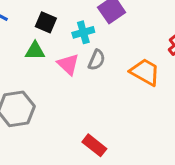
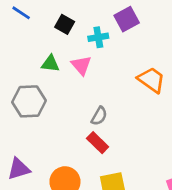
green triangle: (35, 51) -> (50, 64), moved
gray semicircle: (97, 60) -> (99, 116), moved

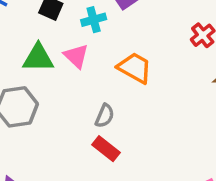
green triangle: (50, 64) -> (38, 58), size x1.4
orange trapezoid: (151, 80) -> (135, 68), moved

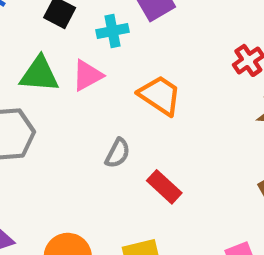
pink triangle: (76, 56) -> (87, 75), turned 44
red rectangle: (106, 149) -> (164, 187), moved

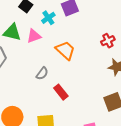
cyan cross: (112, 31) -> (48, 18), turned -32

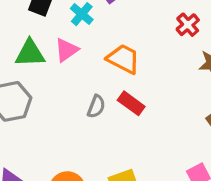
red rectangle: (61, 92) -> (131, 103), moved

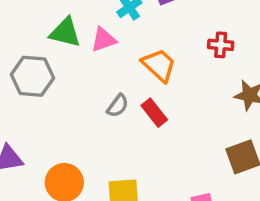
red cross: (188, 25) -> (221, 45), moved, turned 30

